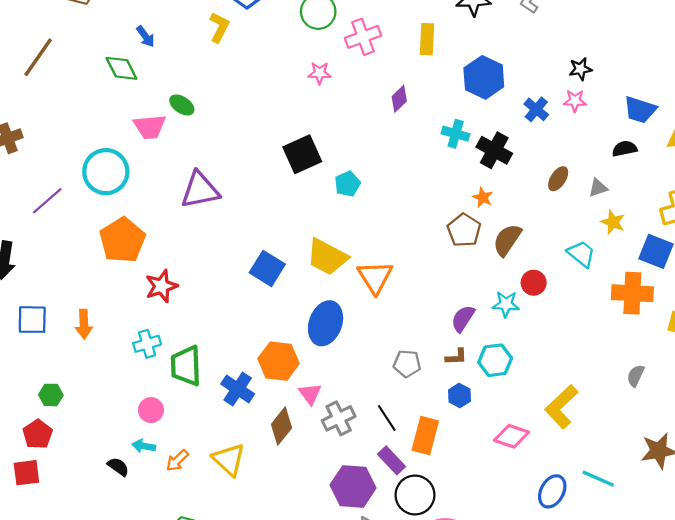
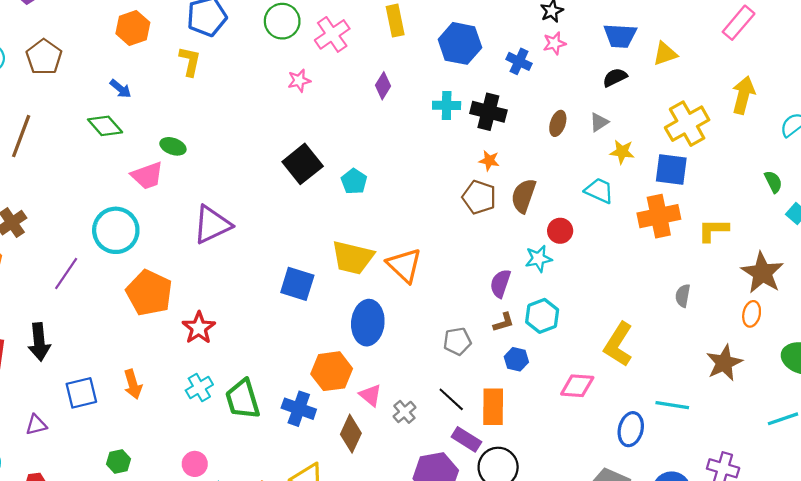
pink circle: (151, 410) -> (195, 464), moved
gray cross: (339, 418) -> (404, 412), size x0.7

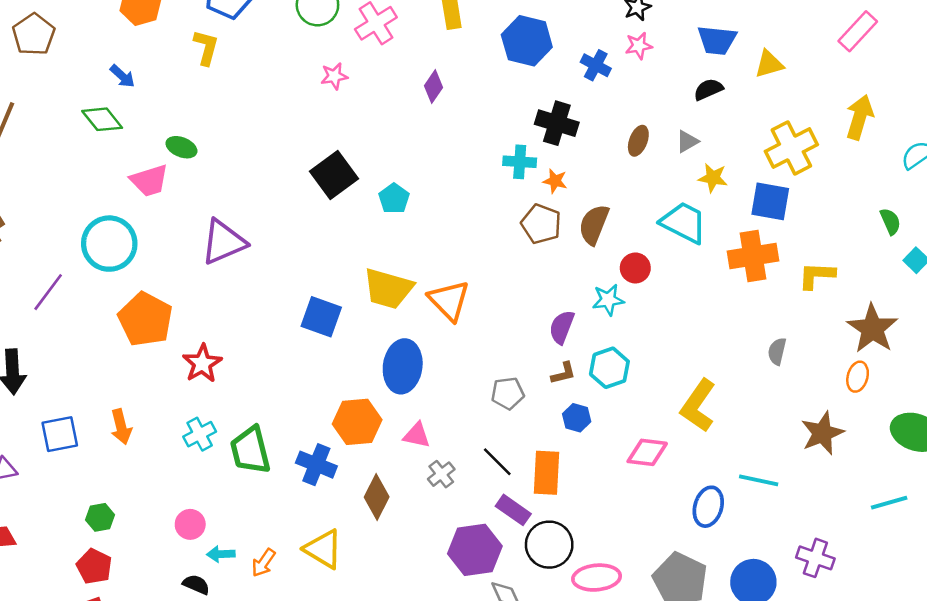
cyan cross: (447, 105) -> (520, 162), moved
cyan trapezoid: (599, 191) -> (684, 223), size x1.4
pink triangle: (370, 395) -> (417, 435), moved, turned -30

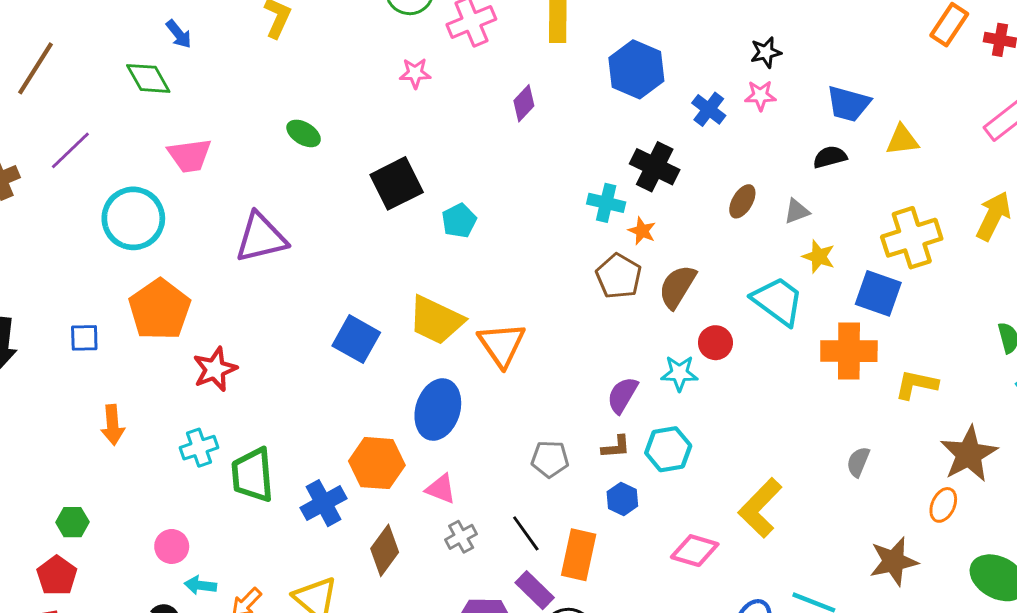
green ellipse: (181, 147) -> (304, 133), moved
purple line: (48, 292) -> (70, 150), moved
blue square: (60, 434) -> (84, 338), moved, size x0.7
blue cross: (316, 465) -> (323, 503), turned 30

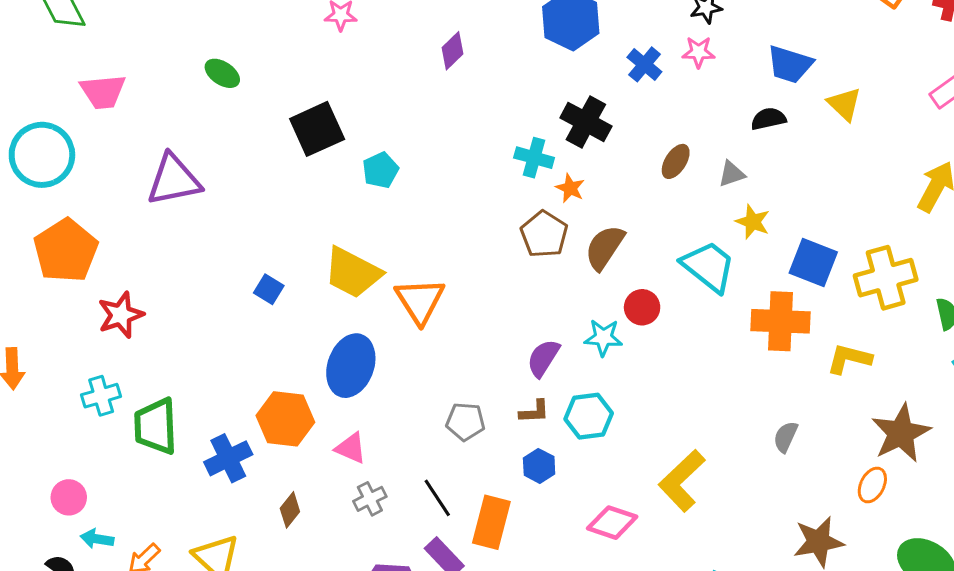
yellow triangle: (902, 140) -> (844, 104), turned 48
yellow cross: (912, 238) -> (886, 278), moved
blue square: (356, 339) -> (269, 289), size x0.6
brown diamond: (385, 550) -> (290, 510), size x0.7

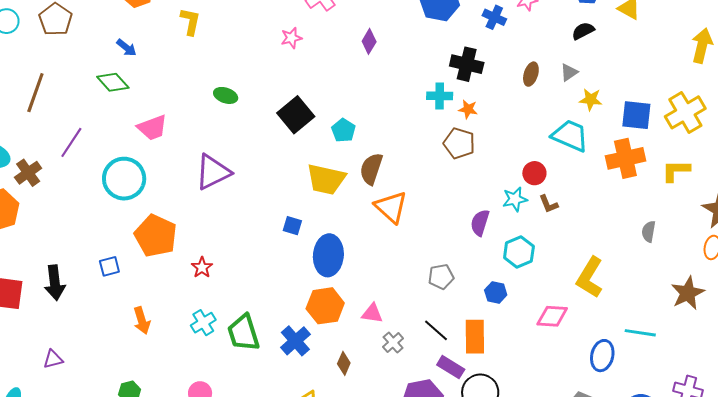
brown semicircle: (605, 247) -> (371, 169), moved
yellow trapezoid: (353, 273) -> (326, 179), moved
red star: (121, 315) -> (202, 267), size x0.7
blue ellipse: (351, 366) -> (328, 255), moved
brown L-shape: (534, 412) -> (548, 204), moved, turned 85

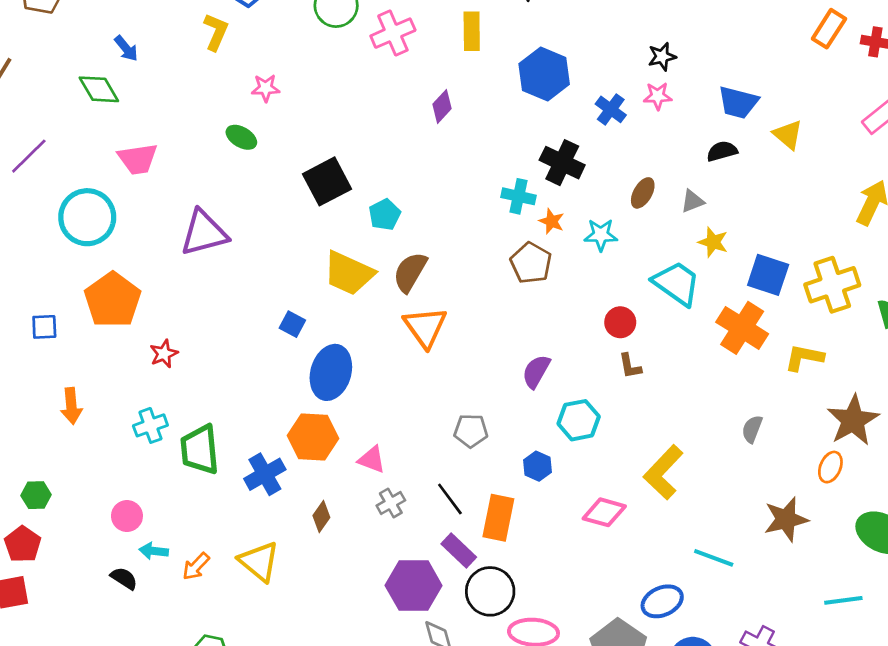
pink star: (291, 38) -> (266, 88), moved
orange cross: (625, 158) -> (742, 328), turned 33
cyan star: (515, 199) -> (601, 235), moved
blue ellipse: (602, 356) -> (662, 601), moved, turned 40

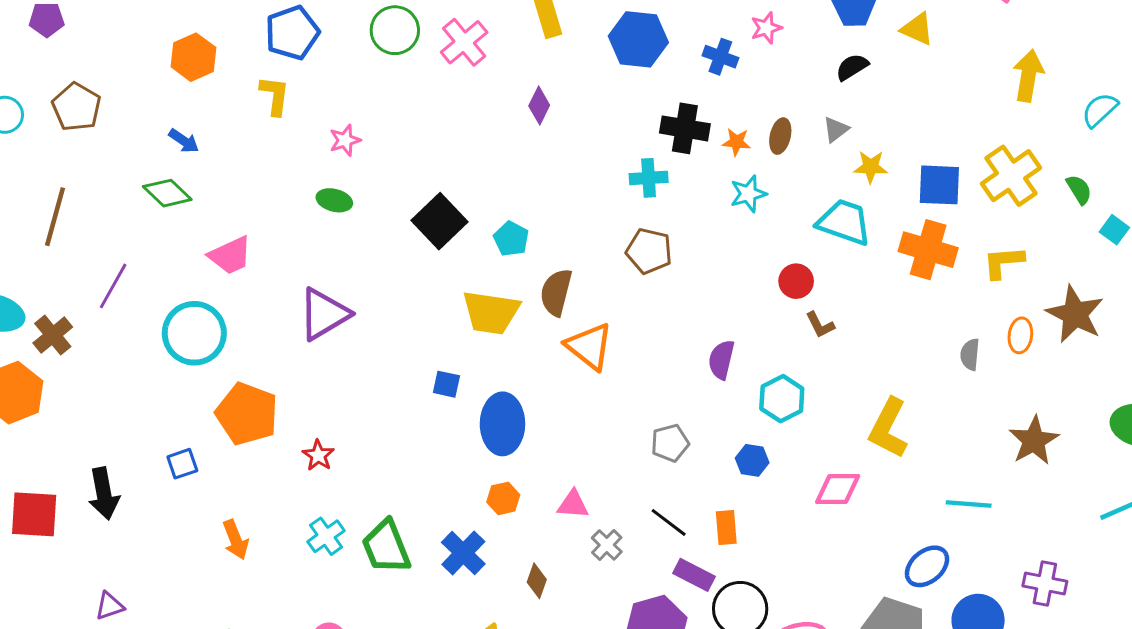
orange star: (552, 221) -> (736, 142), moved
brown pentagon: (531, 263) -> (649, 251), moved
orange hexagon: (313, 437) -> (503, 498), size x0.6
orange ellipse: (830, 467) -> (1020, 335), moved
orange rectangle: (498, 518) -> (726, 528), size x0.7

